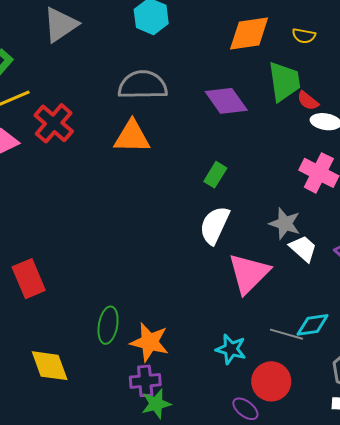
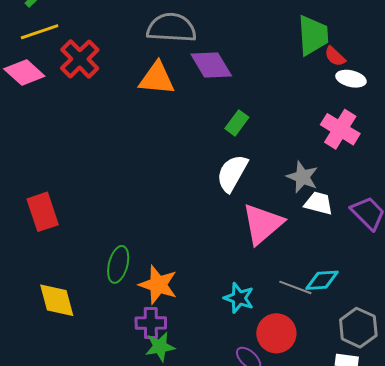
purple diamond: (226, 101) -> (211, 65), moved
white trapezoid: (303, 248) -> (319, 203), turned -32

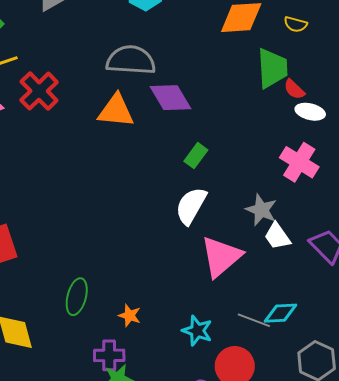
white trapezoid: (319, 203) -> (277, 236), turned -140
orange star: (158, 285) -> (130, 315), moved, size x0.6

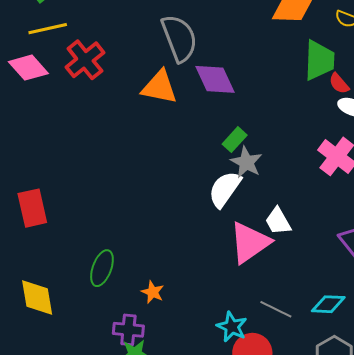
gray semicircle: (131, 60) -> (179, 38), turned 60
gray star: (261, 210) -> (246, 162), moved
white trapezoid: (277, 236) -> (278, 221), moved
cyan diamond: (281, 313) -> (328, 304), moved
cyan star: (197, 331) -> (232, 327), moved

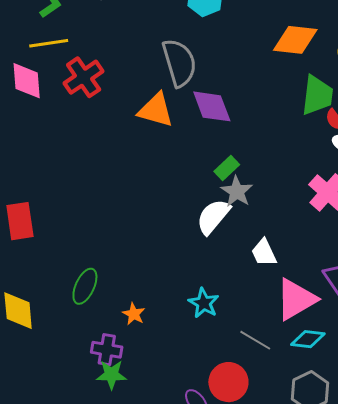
pink diamond: (28, 68) -> (27, 81), turned 33
pink triangle: (250, 243) -> (296, 299), moved
cyan star: (232, 327) -> (204, 303), moved

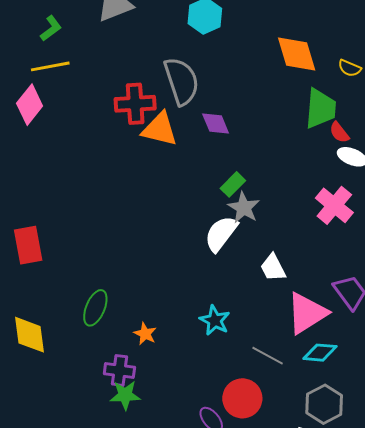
orange diamond: (295, 40) -> (297, 54), turned 69
red cross: (84, 77) -> (135, 104), moved, turned 33
pink diamond: (27, 81) -> (30, 105), turned 45
purple diamond: (212, 106) -> (216, 124), size x0.7

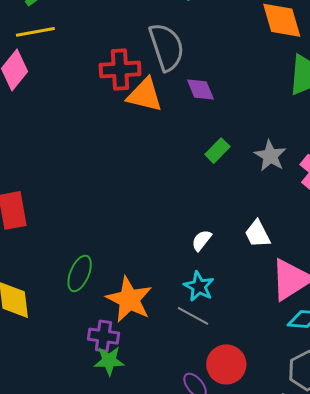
gray star: (244, 208) -> (270, 156), moved
white semicircle: (221, 234) -> (201, 240), moved, size x0.6
orange star: (145, 334) -> (129, 300), size x2.0
gray line: (268, 356) -> (193, 316), moved

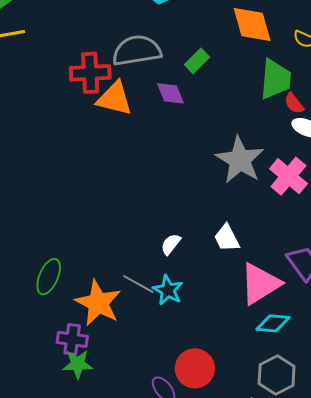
gray semicircle: (167, 47) -> (137, 51), turned -81
green rectangle: (217, 151) -> (197, 61), moved
gray star: (270, 156) -> (240, 160), size x1.5
gray line: (193, 316) -> (138, 284), moved

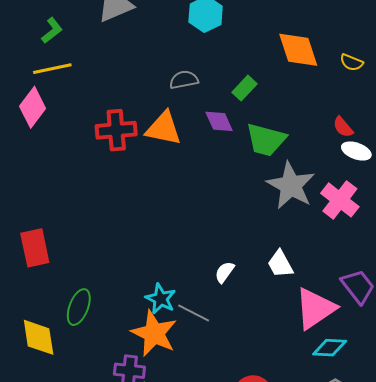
gray semicircle: (137, 51) -> (184, 80), size x0.6
red cross: (90, 73) -> (116, 130), moved
green trapezoid: (276, 79) -> (266, 140), moved, turned 102
green ellipse: (49, 277) -> (79, 307), moved
cyan star: (168, 290) -> (161, 299), moved

